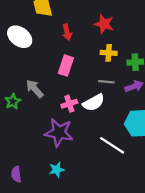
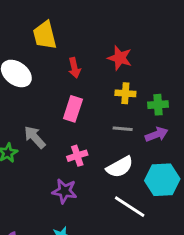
white semicircle: (94, 103) -> (120, 167), moved
purple star: (59, 133) -> (64, 191), size x0.7

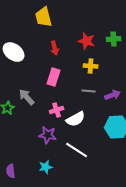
yellow trapezoid: (45, 35) -> (44, 17), moved
green cross: (158, 105) -> (114, 39), moved
white semicircle: (120, 167) -> (76, 119), moved
white line: (130, 207) -> (77, 150), moved

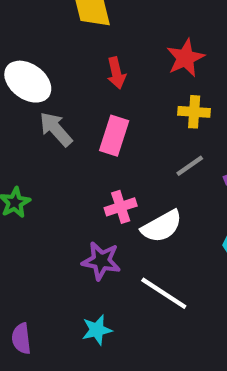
red star: (87, 41) -> (185, 58), turned 30
gray line: (89, 91) -> (190, 166), turned -40
gray arrow: (27, 97) -> (56, 129), moved

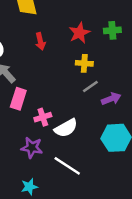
pink rectangle: (114, 136) -> (18, 99), moved
gray line: (190, 166) -> (90, 87), moved

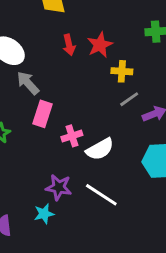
red star: (79, 33) -> (100, 45), moved
purple star: (32, 148) -> (59, 187), moved
cyan star: (29, 187) -> (44, 214), moved

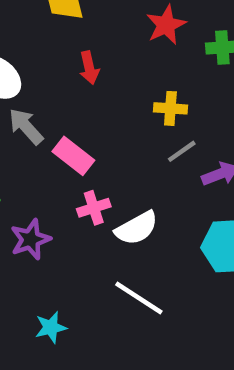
red star: (100, 45) -> (166, 25), moved
pink rectangle: (43, 114) -> (73, 156), moved, turned -70
purple star: (59, 187) -> (30, 239), moved, turned -30

